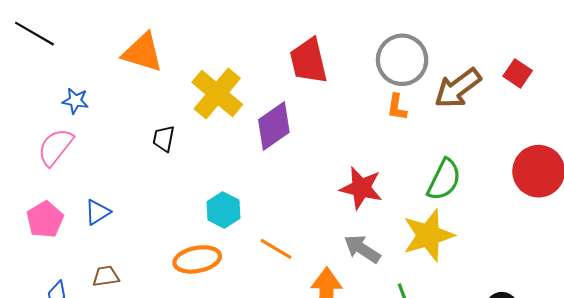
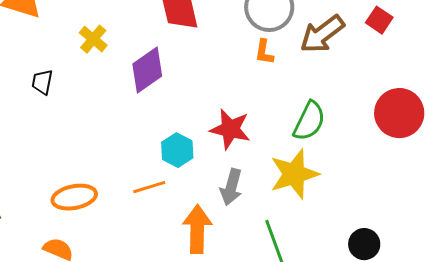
yellow cross: (217, 93) -> (93, 39), size x0.6
cyan hexagon: (223, 210) -> (177, 150), moved
orange line: (276, 249) -> (149, 187), turned -48
gray arrow: (362, 249) -> (231, 187), turned -108

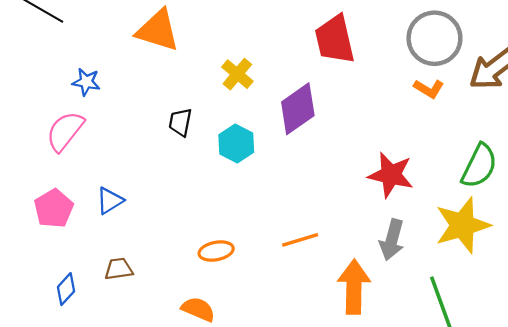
orange L-shape: (264, 52) -> (429, 89), turned -68
cyan hexagon: (177, 150) -> (236, 144), moved
orange ellipse: (74, 197) -> (216, 251), size x0.7

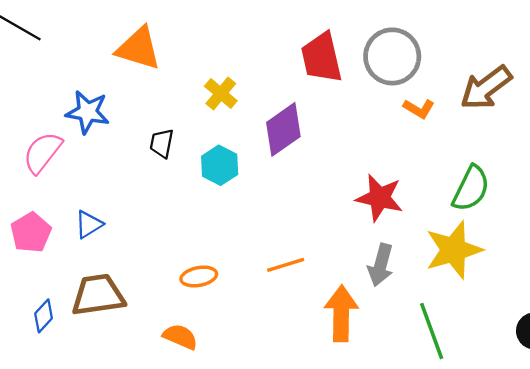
gray circle: (434, 38) -> (392, 56), moved
blue star: (86, 82) -> (88, 112), moved, size x1.5
brown trapezoid: (119, 269) -> (98, 295), size x1.8

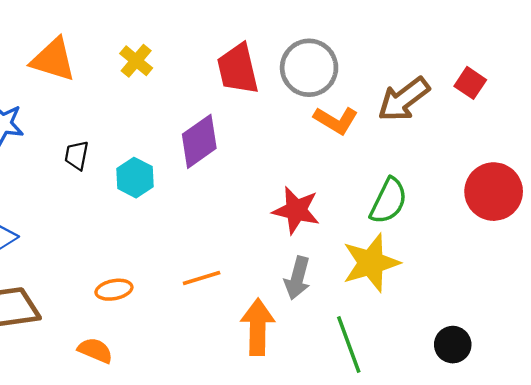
yellow cross: (221, 94) -> (136, 61), moved
orange L-shape: (419, 109) -> (336, 120), size x1.4

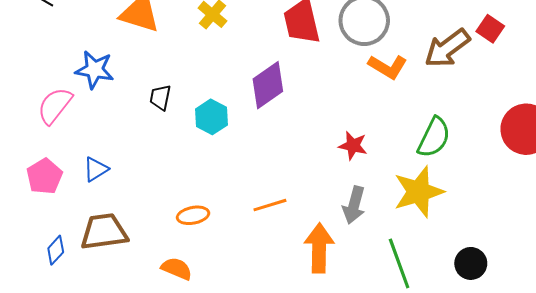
red square: (470, 83) -> (490, 29), moved
red star: (296, 210) -> (353, 146), size x0.7
black circle: (453, 345) -> (471, 263), moved

